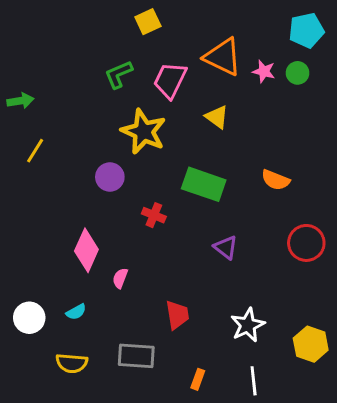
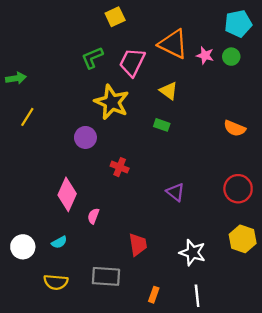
orange semicircle: (276, 180) -> (235, 128), moved
green rectangle: (204, 184) -> (162, 125), moved, size x0.5
white star: (248, 325) -> (193, 253), turned -30
yellow hexagon: (311, 344) -> (243, 239), moved

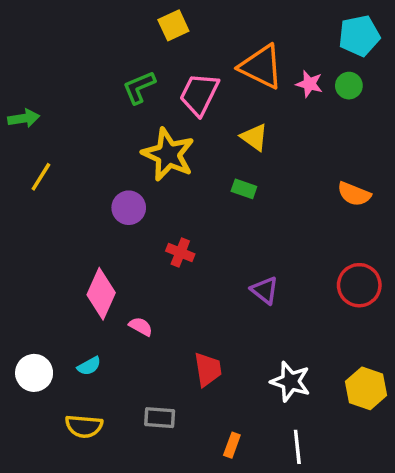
pink semicircle: (93, 216) -> (141, 326), turned 98
yellow hexagon: (243, 239) -> (366, 388), moved
gray rectangle: (106, 276) -> (160, 418), size x0.7

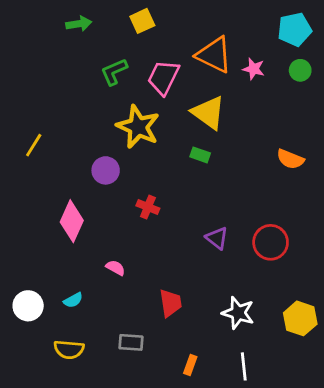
green circle: (349, 86) -> (300, 70), moved
green arrow: (24, 118) -> (79, 24), moved
yellow triangle: (254, 137) -> (209, 113), size x1.5
red circle: (359, 285) -> (271, 242), moved
pink diamond: (101, 294) -> (72, 221), moved

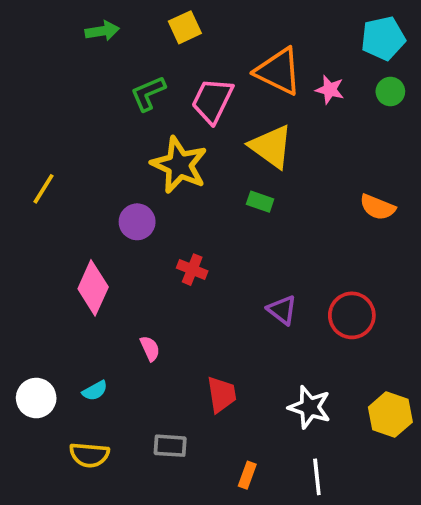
pink semicircle: (115, 268) -> (150, 348), turned 36

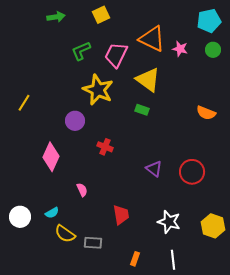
yellow semicircle: (89, 455) -> (65, 234), moved, turned 30

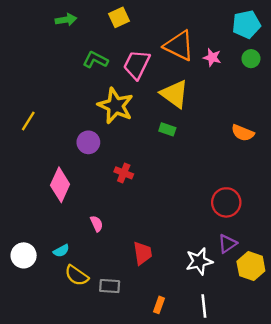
green L-shape: (81, 51) -> (95, 60), turned 50
purple triangle: (154, 169) -> (227, 244), moved, turned 48
white star: (169, 222) -> (199, 261), turned -30

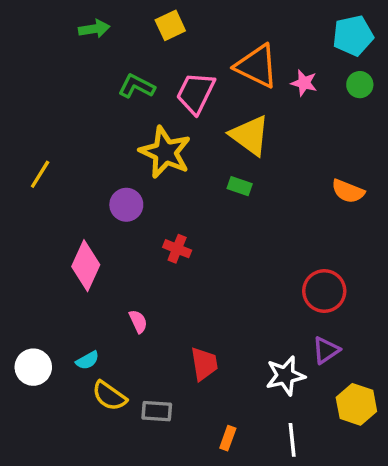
yellow hexagon: (251, 266) -> (356, 404), moved

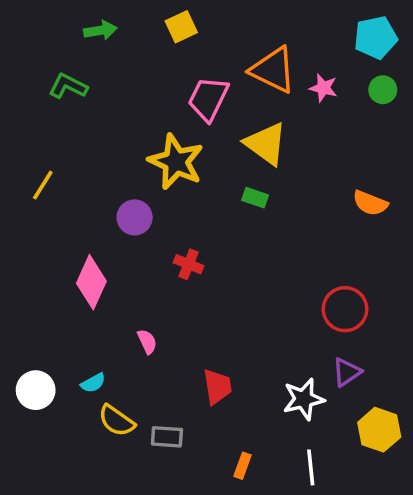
green L-shape: (136, 86) -> (68, 86), moved

